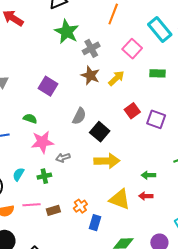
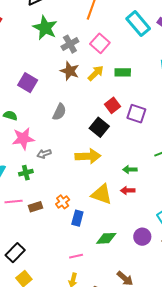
pink square: (132, 49) -> (100, 43), moved
green rectangle: (157, 73) -> (123, 72), moved
black square: (100, 132) -> (99, 127), moved

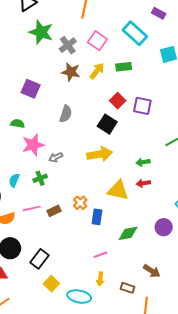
cyan rectangle: (138, 24) -> (135, 33), moved

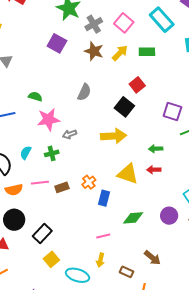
purple square: (31, 89) -> (57, 43), moved
purple square: (142, 106) -> (172, 112), moved

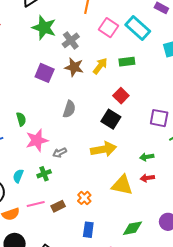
pink square: (124, 23) -> (109, 28), moved
purple square: (57, 43) -> (45, 73), moved
green semicircle: (35, 97) -> (21, 119), turned 64
blue rectangle: (104, 198) -> (88, 230), moved

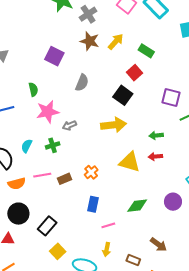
green rectangle: (127, 62) -> (146, 51), moved, turned 35
purple square: (45, 73) -> (54, 56), moved

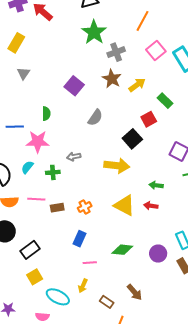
pink star: (48, 112) -> (38, 142), moved

